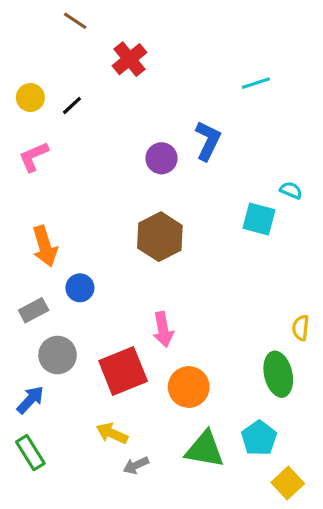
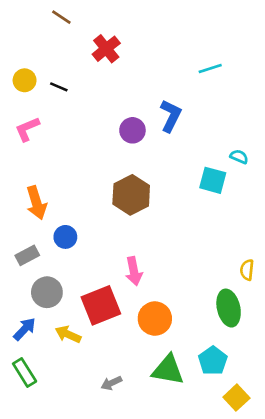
black line: (72, 106) -> (59, 87), turned 66
yellow arrow: (112, 433) -> (68, 334), moved

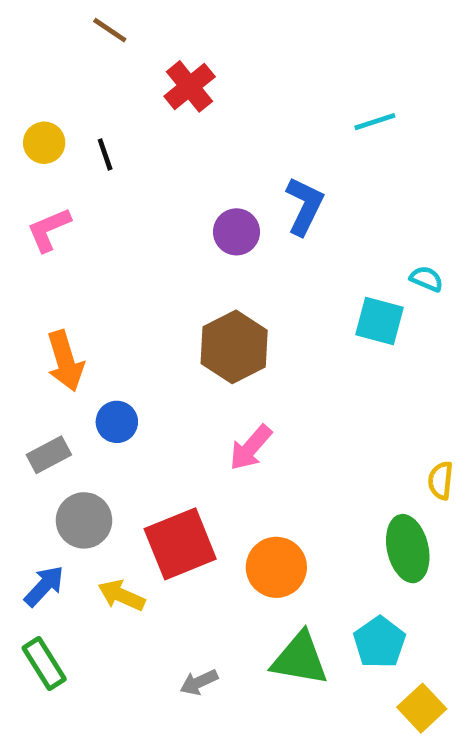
black line: (59, 87) -> (105, 154), turned 48
pink arrow: (134, 271) -> (251, 448), moved, turned 52

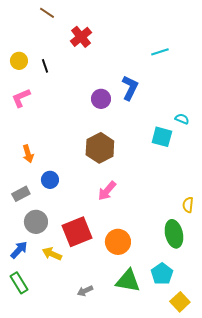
orange arrow: (65, 361) -> (28, 154), size x0.7

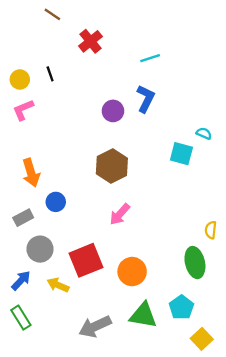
cyan line: (160, 52) -> (150, 58), moved
yellow circle: (19, 61) -> (20, 80), moved
orange arrow: (28, 154) -> (31, 173), size x1.4
gray arrow: (85, 291) -> (95, 327), size x1.8

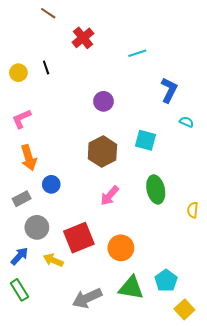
blue L-shape: (146, 99) -> (169, 90), moved
pink L-shape: (23, 110) -> (22, 119), moved
cyan square: (181, 154) -> (146, 140), moved
green ellipse: (195, 263) -> (156, 189), moved

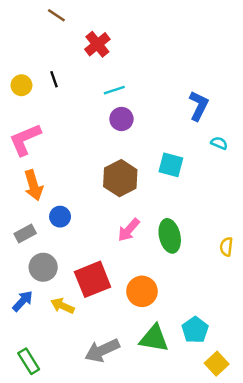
cyan line: (137, 53) -> (114, 90), moved
pink L-shape: (22, 119) -> (25, 139), size x1.4
green ellipse: (156, 189) -> (170, 236), moved
green rectangle: (19, 290) -> (29, 361), moved

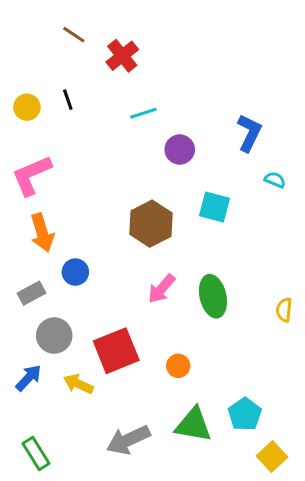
brown line: (56, 15) -> (74, 35), moved
purple circle: (121, 119) -> (180, 150), moved
orange circle: (142, 291) -> (178, 366), size x0.6

